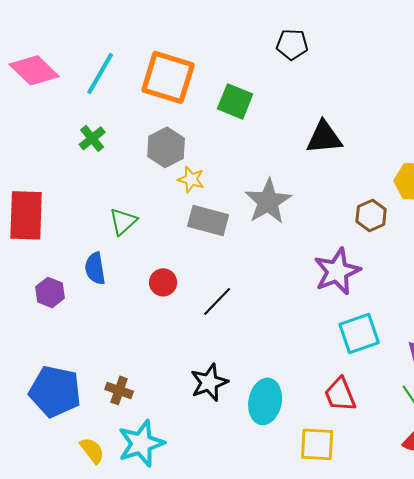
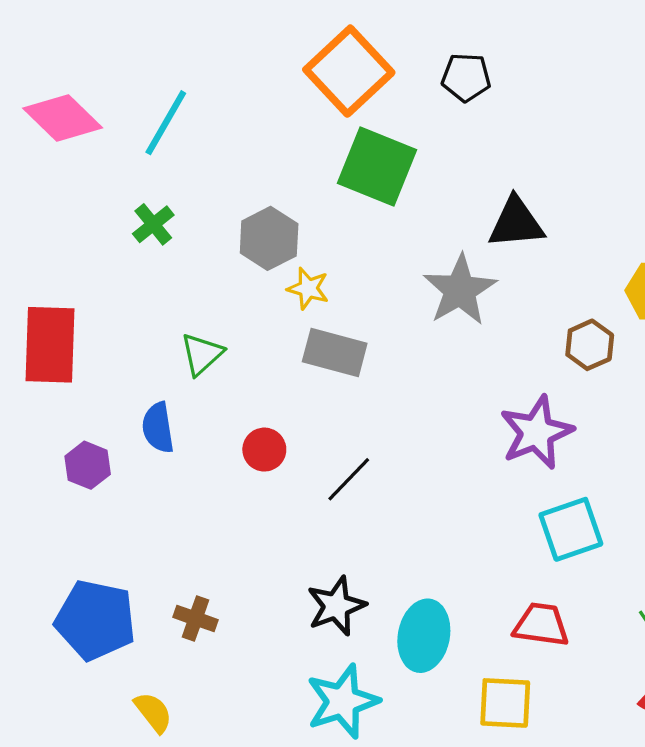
orange square: (168, 77) -> (349, 71), moved, turned 30
green square: (235, 101) -> (377, 166), size x1.4
gray star: (268, 201) -> (460, 290), moved
red trapezoid: (340, 394) -> (541, 625), turned 120
cyan star: (141, 443) -> (343, 701), moved

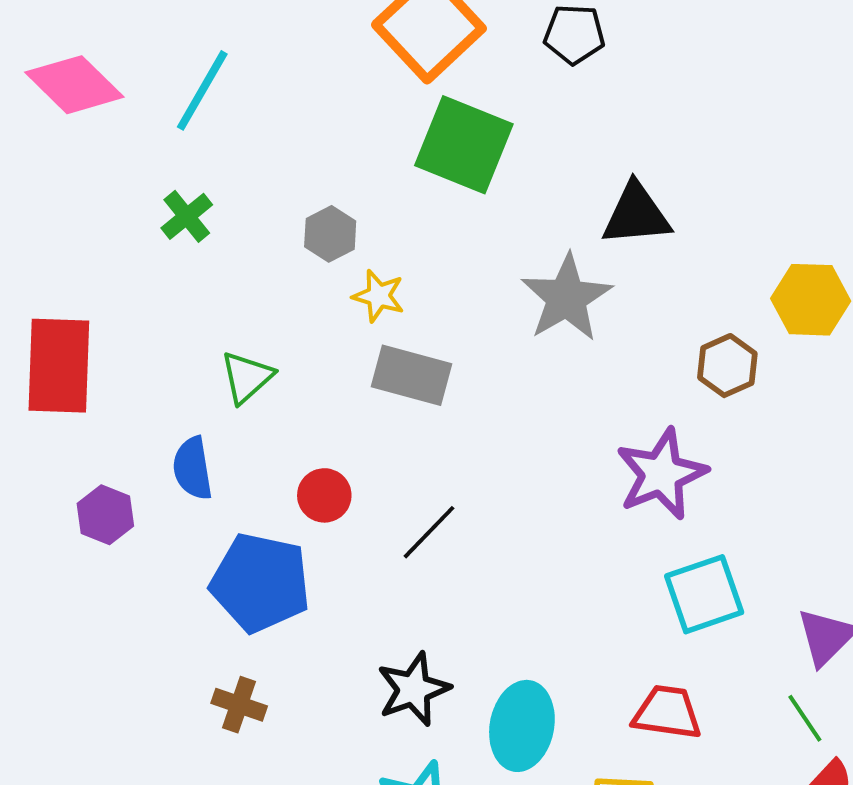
gray hexagon: (269, 238) -> (330, 234), size x0.7
blue pentagon: (95, 620) -> (260, 583), moved

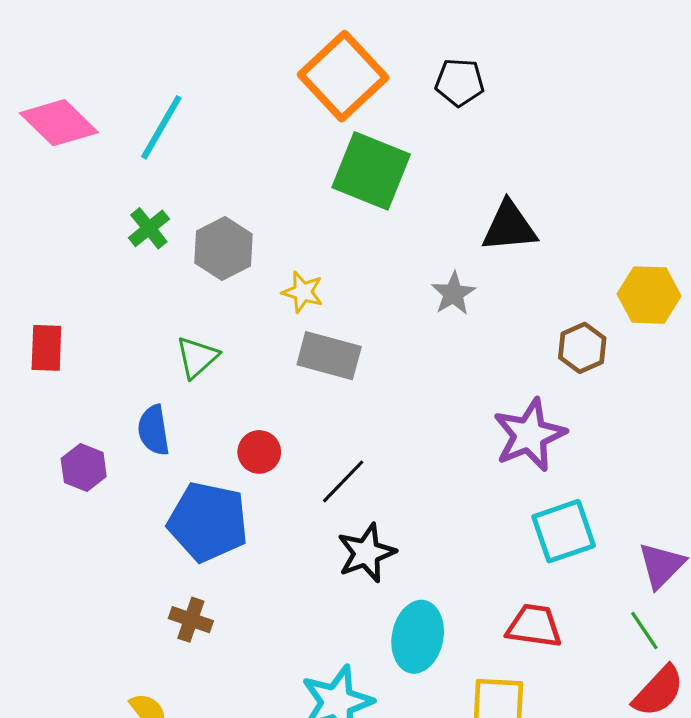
gray hexagon: (330, 234) -> (223, 248), moved, size x1.4
gray star: (567, 298) -> (453, 294), size x0.6
red rectangle: (59, 366) -> (46, 348), size x0.6
black star: (413, 689) -> (366, 553), moved

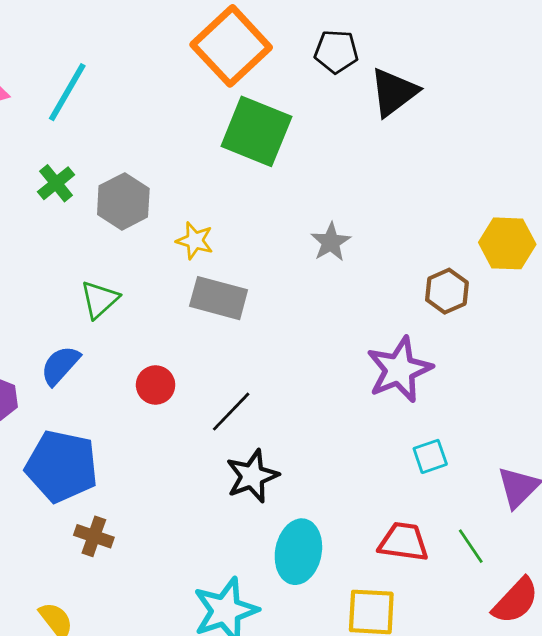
black triangle: (509, 227) -> (394, 92), moved, turned -32
blue semicircle: (154, 430) -> (60, 365), turned 51
blue pentagon: (208, 522) -> (62, 466), moved
cyan square: (564, 531) -> (430, 456), size x0.6
green line: (644, 631) -> (471, 546), moved

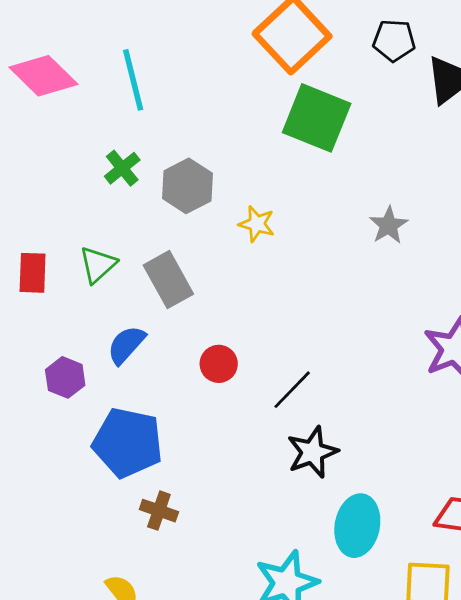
cyan line: (67, 92) -> (133, 80), turned -44
gray rectangle: (219, 298) -> (168, 280), moved, turned 46
green triangle: (99, 300) -> (98, 265), moved

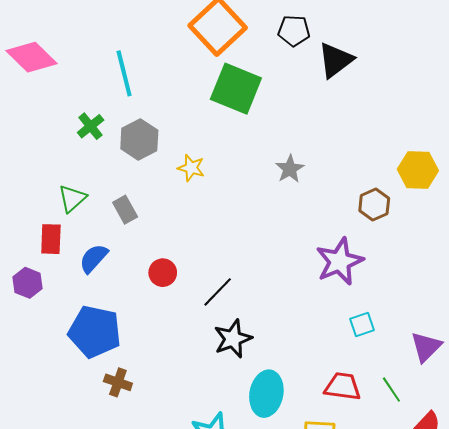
cyan line: (133, 80) -> (124, 73), moved
red rectangle: (33, 273) -> (51, 239), moved
gray rectangle: (168, 280) -> (125, 210), size x0.7
purple hexagon: (65, 377) -> (28, 283), moved

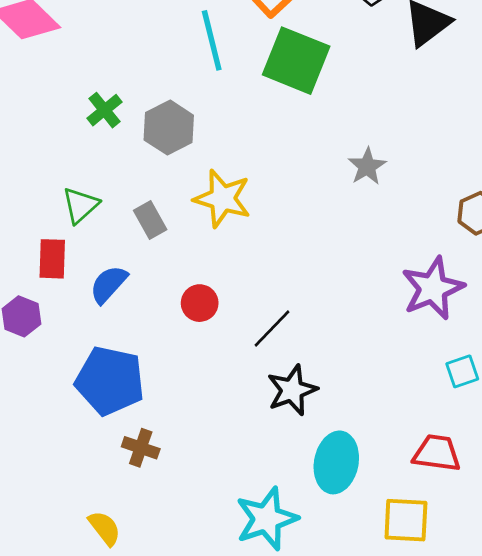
cyan line: (124, 73) -> (212, 40), moved
yellow star: (191, 168) -> (222, 199), moved, size x1.6

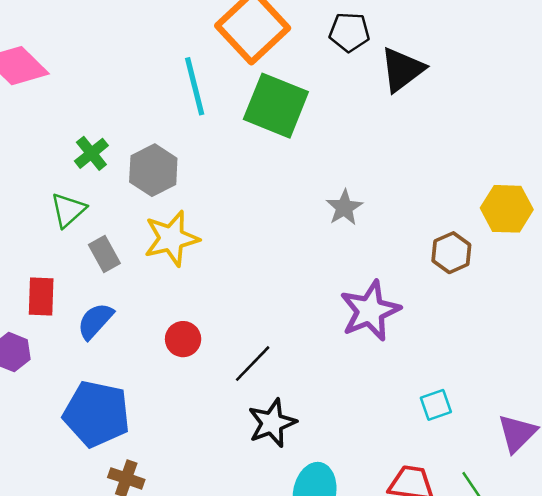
yellow star: (222, 199) -> (171, 238), moved, turned -30
green triangle: (80, 205) -> (68, 210), moved
gray rectangle: (150, 220) -> (104, 254), moved
purple star: (433, 288) -> (370, 311), moved

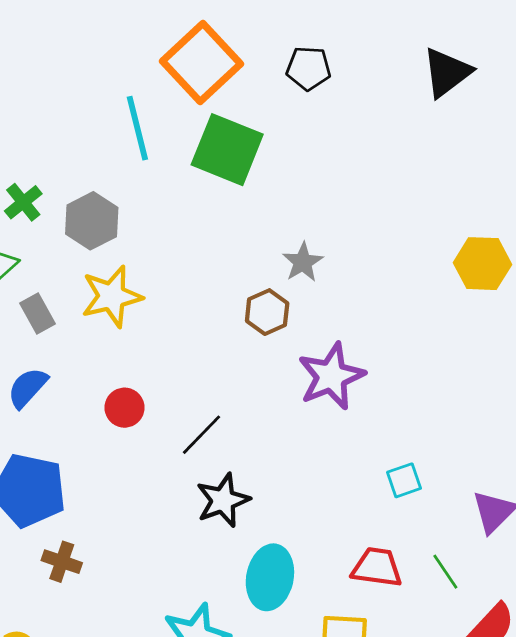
black triangle: (402, 69) -> (447, 73), moved
brown hexagon: (451, 253) -> (267, 312), moved

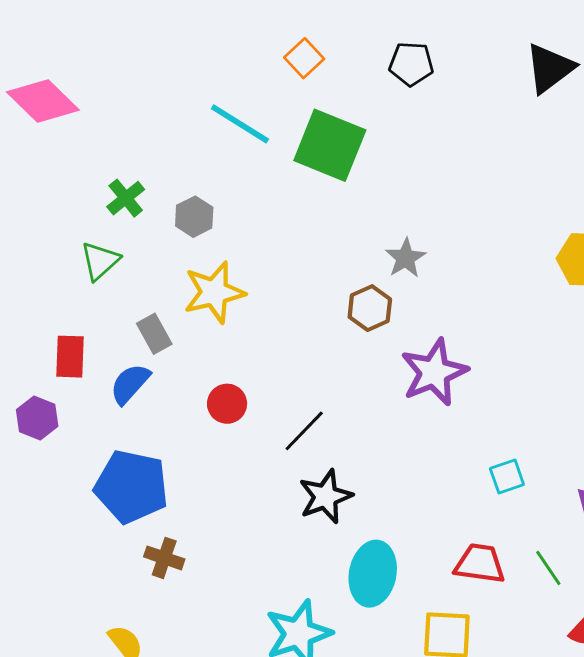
orange square: (202, 63) -> (304, 58), size x0.5
cyan line: (137, 128) -> (240, 124), turned -44
gray hexagon: (92, 221) -> (194, 217), size x0.7
gray rectangle: (38, 314) -> (154, 334), moved

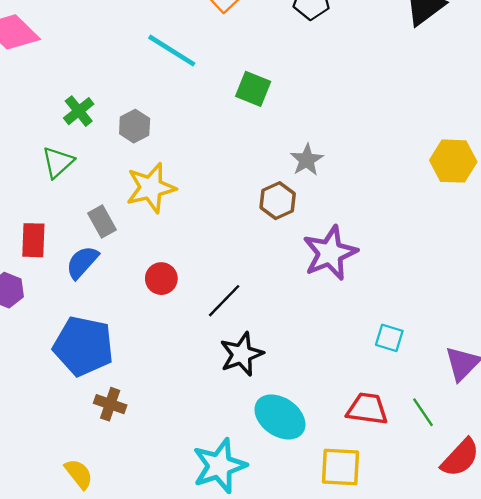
green square: (330, 145) -> (253, 89), moved, size x0.6
cyan square: (507, 477) -> (389, 338), turned 36
cyan ellipse: (373, 574) -> (280, 417), turned -66

